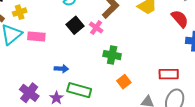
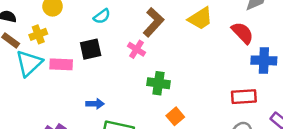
black square: (75, 25) -> (91, 49), moved, turned 30
red rectangle: (169, 74) -> (244, 97), moved

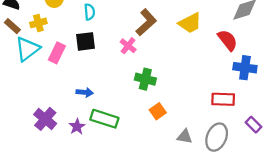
cyan semicircle: (102, 16) -> (90, 12), moved, turned -63
pink rectangle: (61, 64) -> (57, 53), turned -72

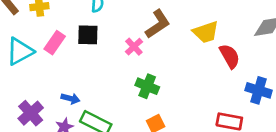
red semicircle: (228, 40) -> (230, 56), moved
cyan triangle: (27, 49) -> (20, 51), moved
blue arrow: (85, 92) -> (70, 99), moved

